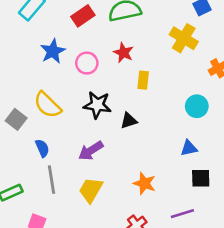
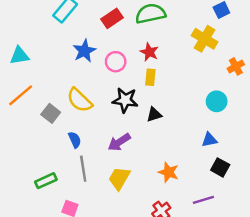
yellow rectangle: (143, 80) -> (150, 77), moved
black square: (201, 178) -> (220, 167), turned 30

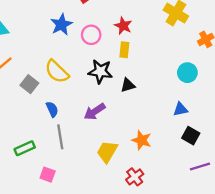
yellow trapezoid: (119, 178) -> (107, 152), moved
purple line: (203, 200) -> (200, 167), moved

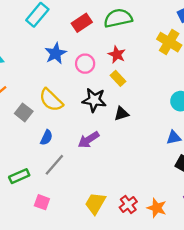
yellow rectangle: (124, 50) -> (118, 78), turned -49
blue semicircle: (52, 109) -> (46, 137), turned 49
gray line: (60, 137) -> (54, 165), turned 50
orange star: (142, 140) -> (157, 208), moved
yellow trapezoid: (107, 152) -> (95, 203), moved

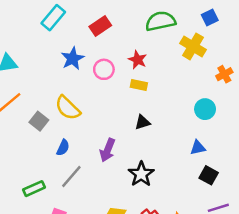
green semicircle: (118, 18) -> (160, 21), moved
yellow rectangle: (118, 78) -> (139, 85), turned -35
black star: (94, 100) -> (141, 174), moved, turned 30
purple arrow: (88, 140) -> (107, 150), turned -35

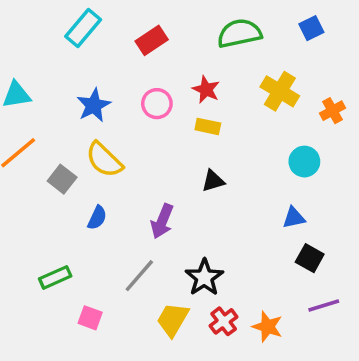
yellow cross: (193, 46) -> (280, 91), moved
blue star: (73, 59) -> (94, 105), moved
black star: (141, 174) -> (204, 277), moved
gray line: (71, 177) -> (139, 276), moved

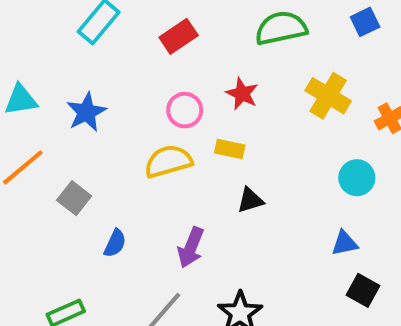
blue star: (94, 105) -> (86, 112), moved
yellow rectangle: (208, 126) -> (230, 149), moved
yellow semicircle: (104, 160) -> (168, 161), moved, turned 120

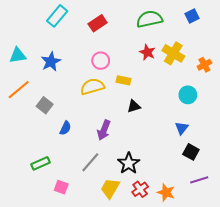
red star: (242, 94) -> (147, 52), moved
blue triangle: (345, 243) -> (182, 128), turned -40

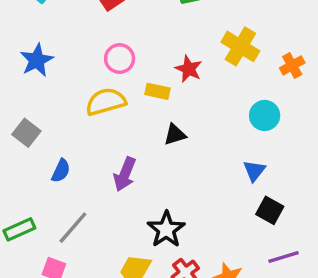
red star: (147, 52) -> (189, 69), moved
gray line: (90, 162) -> (73, 228), moved

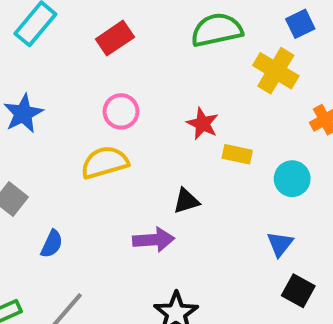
yellow cross: (240, 46) -> (276, 71), moved
yellow rectangle: (158, 91) -> (237, 154), moved
purple arrow: (125, 174) -> (154, 240), moved, turned -116

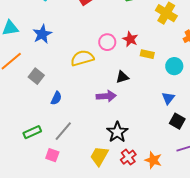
pink circle: (121, 111) -> (107, 42), moved

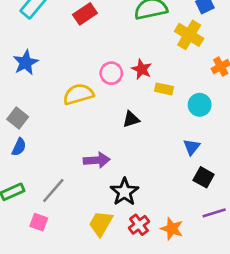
purple arrow: (106, 96) -> (97, 160), moved
blue semicircle: (56, 98) -> (19, 147), moved

